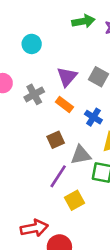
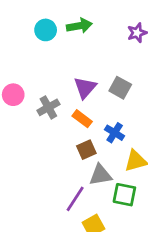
green arrow: (83, 21) -> (79, 26), moved
cyan circle: (32, 44) -> (46, 30), moved
brown square: (56, 140) -> (86, 150), moved

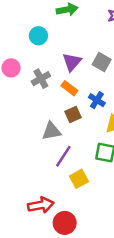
cyan circle: (46, 30) -> (38, 36), moved
gray triangle: (100, 175) -> (52, 131), moved

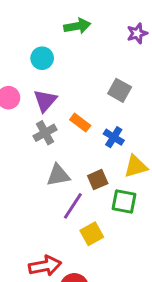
purple triangle: (72, 62) -> (45, 101), moved
gray cross: (41, 79) -> (45, 133), moved
brown square: (73, 114) -> (98, 180), moved

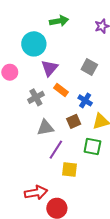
cyan circle: (42, 58) -> (34, 44), size x1.5
purple triangle: (45, 101) -> (50, 68), moved
brown square: (98, 180) -> (74, 121), moved
yellow square: (92, 234) -> (69, 170), turned 35

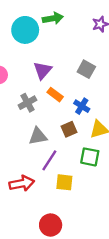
cyan circle: (34, 44) -> (25, 30), moved
red arrow: (36, 193) -> (22, 183), moved

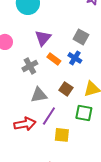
blue cross: (82, 106) -> (75, 58), moved
brown square: (69, 129) -> (66, 89), turned -32
red arrow: (22, 183) -> (25, 124), moved

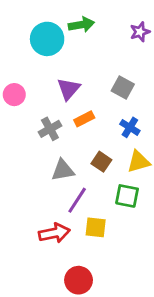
blue cross: (75, 58) -> (130, 127), moved
orange rectangle: (54, 59) -> (84, 119), turned -64
red arrow: (25, 124) -> (54, 233), moved

